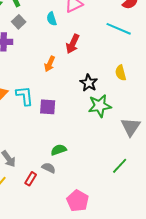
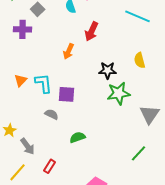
black star: (89, 83) -> (108, 70), turned -30
gray semicircle: (49, 168) -> (52, 114), moved

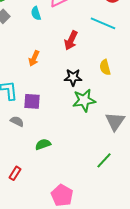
red arrow: (92, 31) -> (71, 40), moved

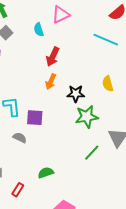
red arrow: (71, 40) -> (53, 57), moved
orange arrow: (34, 58) -> (51, 82), moved
green semicircle: (43, 144) -> (46, 173), moved
green line: (104, 160) -> (92, 153), moved

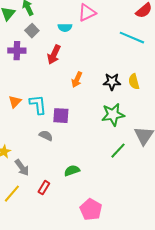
cyan semicircle: (39, 30) -> (65, 28), turned -72
red arrow: (53, 57) -> (54, 55), moved
black star: (76, 94) -> (112, 82), moved

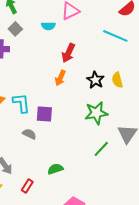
red arrow: (54, 55) -> (68, 53), moved
black star: (112, 82) -> (95, 80), turned 30

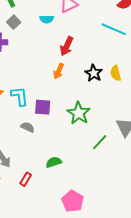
green star: (96, 113) -> (79, 113), moved, turned -30

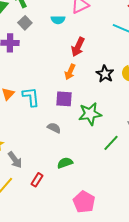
purple square: (43, 107) -> (64, 99), moved
green star: (79, 113) -> (90, 114), turned 30
gray semicircle: (28, 127) -> (54, 128), moved

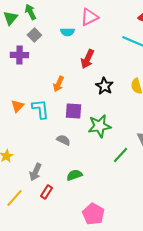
orange arrow: (70, 72) -> (58, 84), moved
black star: (105, 74) -> (104, 86), moved
gray arrow: (15, 160) -> (35, 172), moved, turned 60

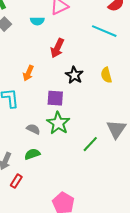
purple square: (73, 111) -> (55, 98), moved
green star: (99, 126) -> (58, 123), moved, turned -30
green semicircle: (74, 175) -> (32, 154), moved

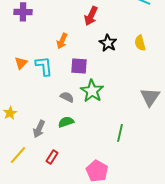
purple square: (55, 98) -> (79, 66), moved
green line: (90, 144) -> (120, 133), moved, turned -30
red rectangle: (16, 181) -> (52, 157), moved

